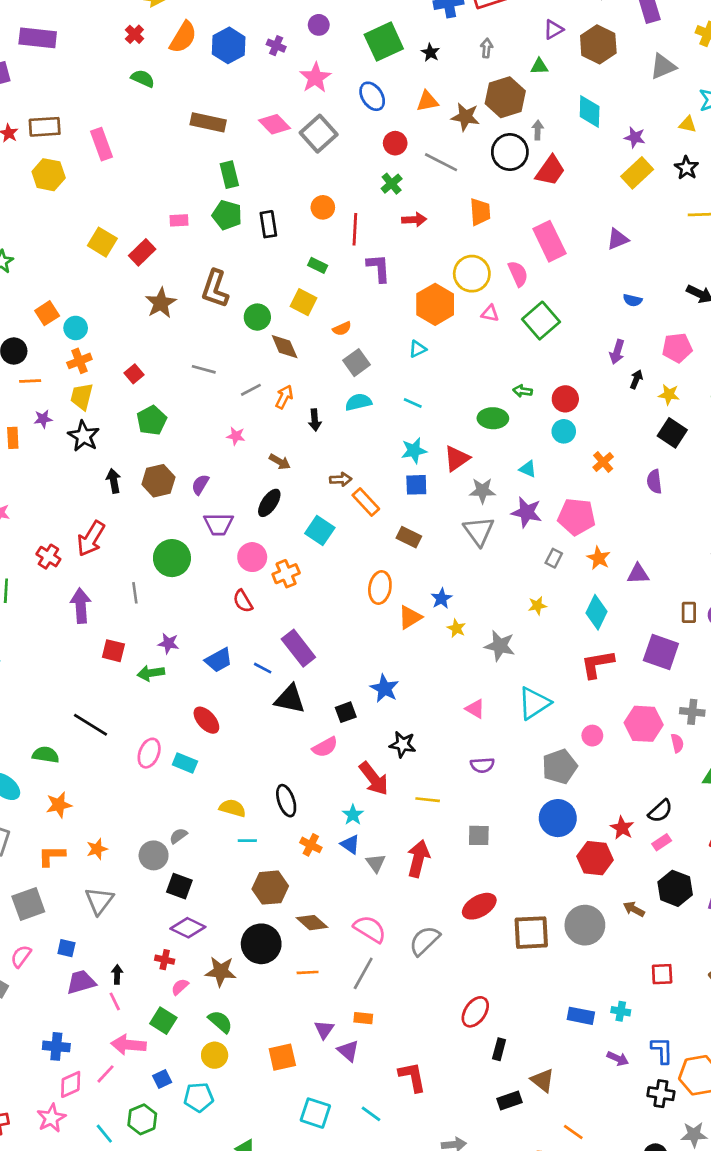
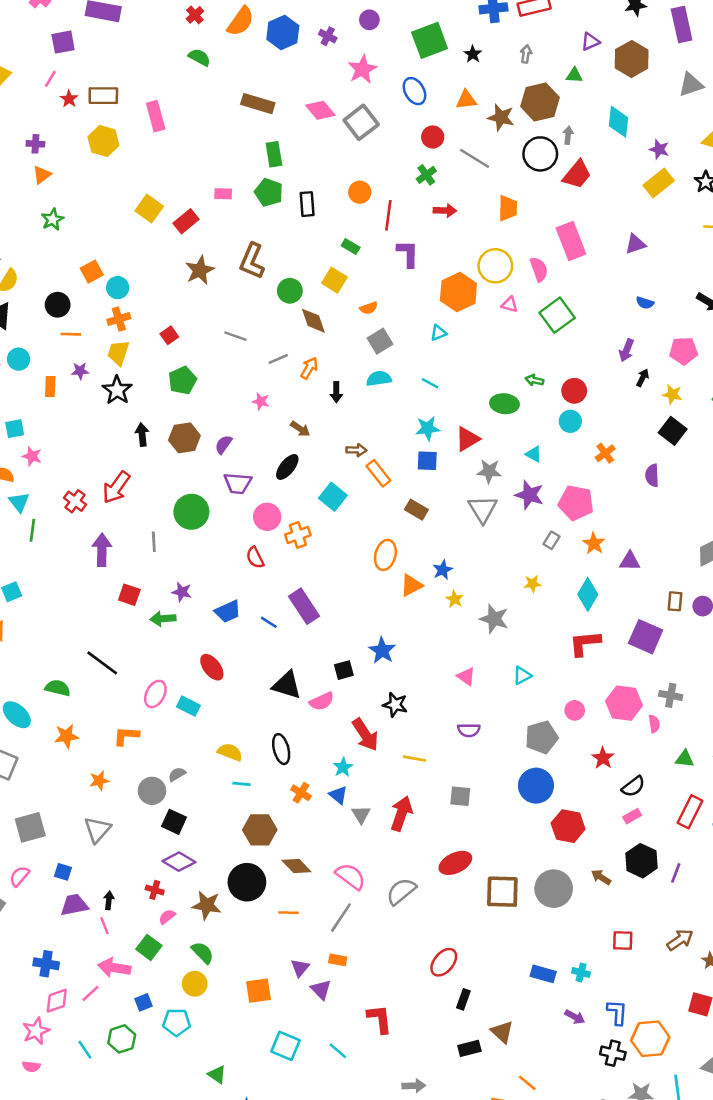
black triangle: (290, 699) -> (287, 685), moved
cyan triangle: (534, 703) -> (522, 676), size x0.6
red star: (622, 828) -> (603, 758), moved
orange L-shape: (52, 856) -> (126, 736), moved

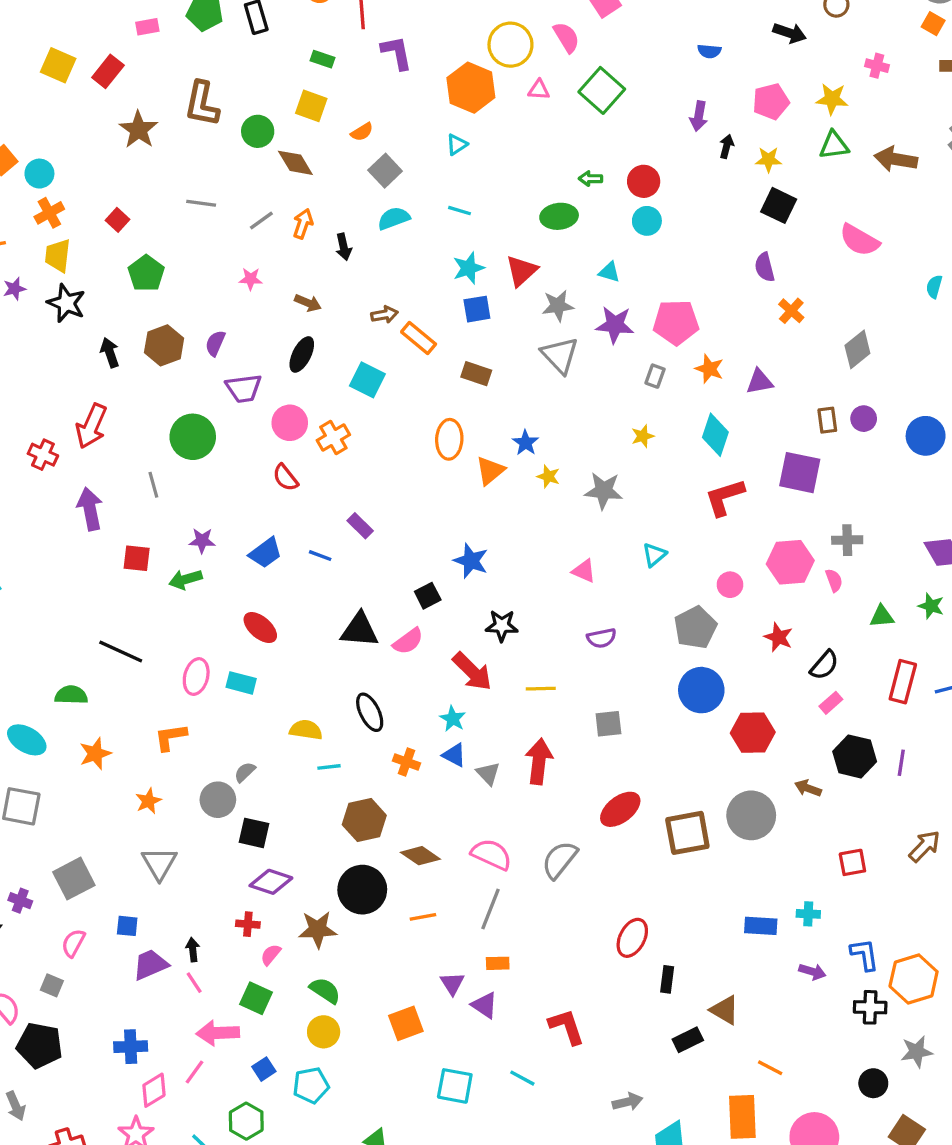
orange cross: (605, 453) -> (791, 311), moved
purple rectangle: (304, 606) -> (360, 526), size x0.6

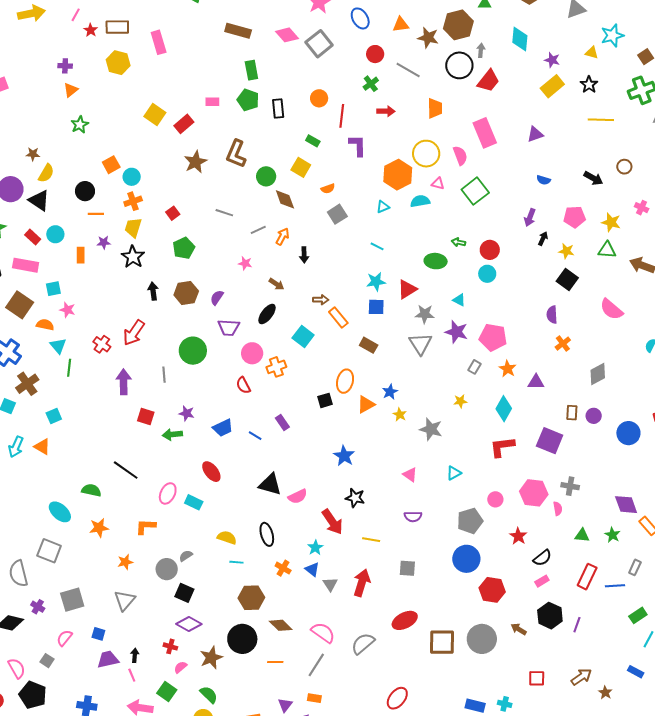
cyan semicircle: (394, 218) -> (420, 201), moved
black square: (428, 596) -> (325, 400), moved
brown star: (318, 930) -> (211, 658), turned -30

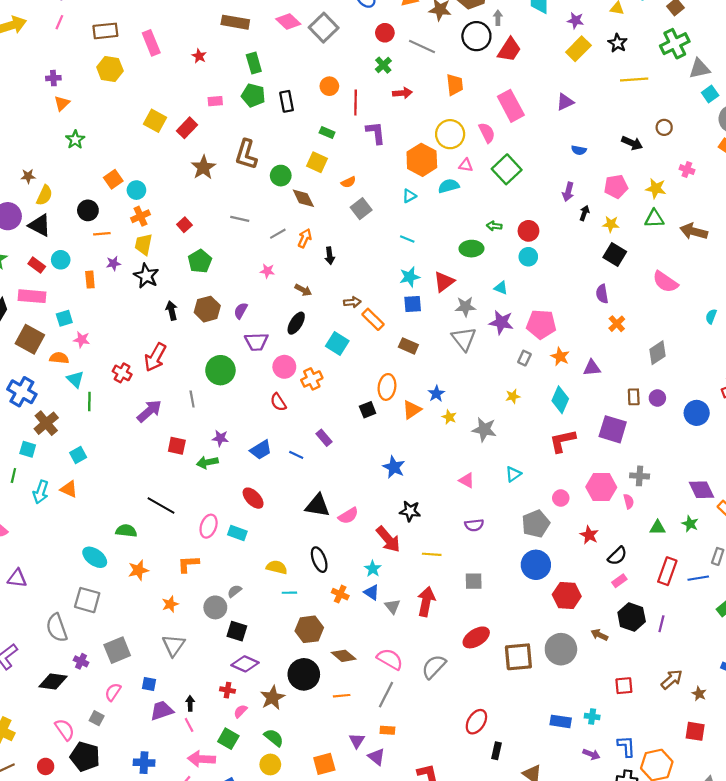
red star: (91, 30) -> (199, 56), moved
purple arrow: (124, 382) -> (149, 411), turned 55

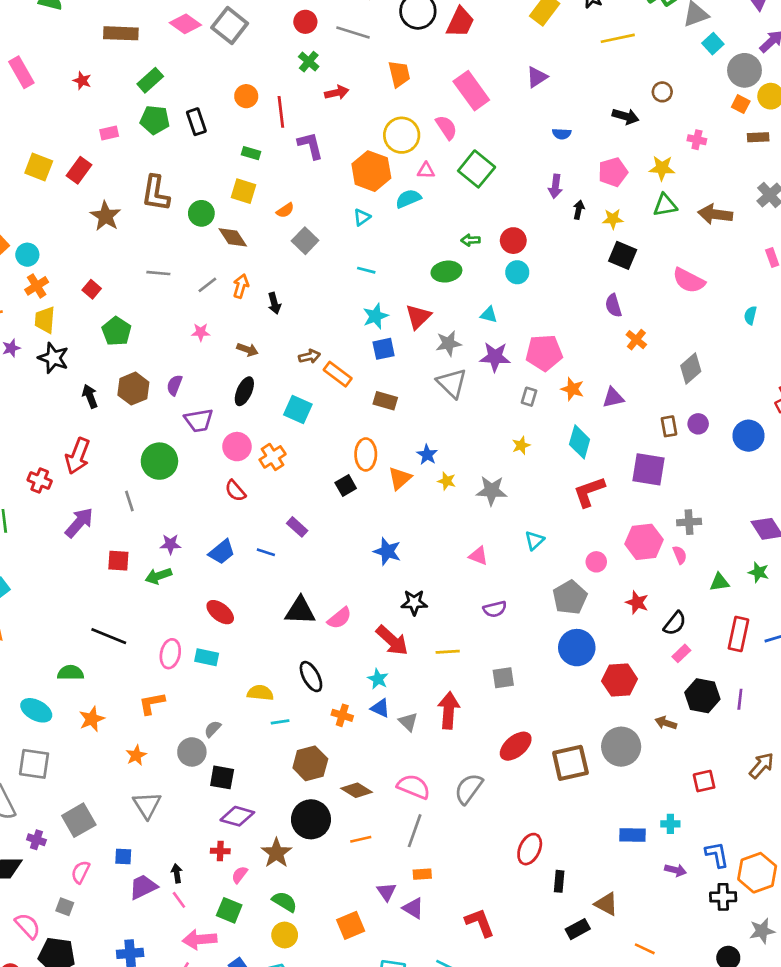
green rectangle: (254, 63) -> (150, 80), turned 72

